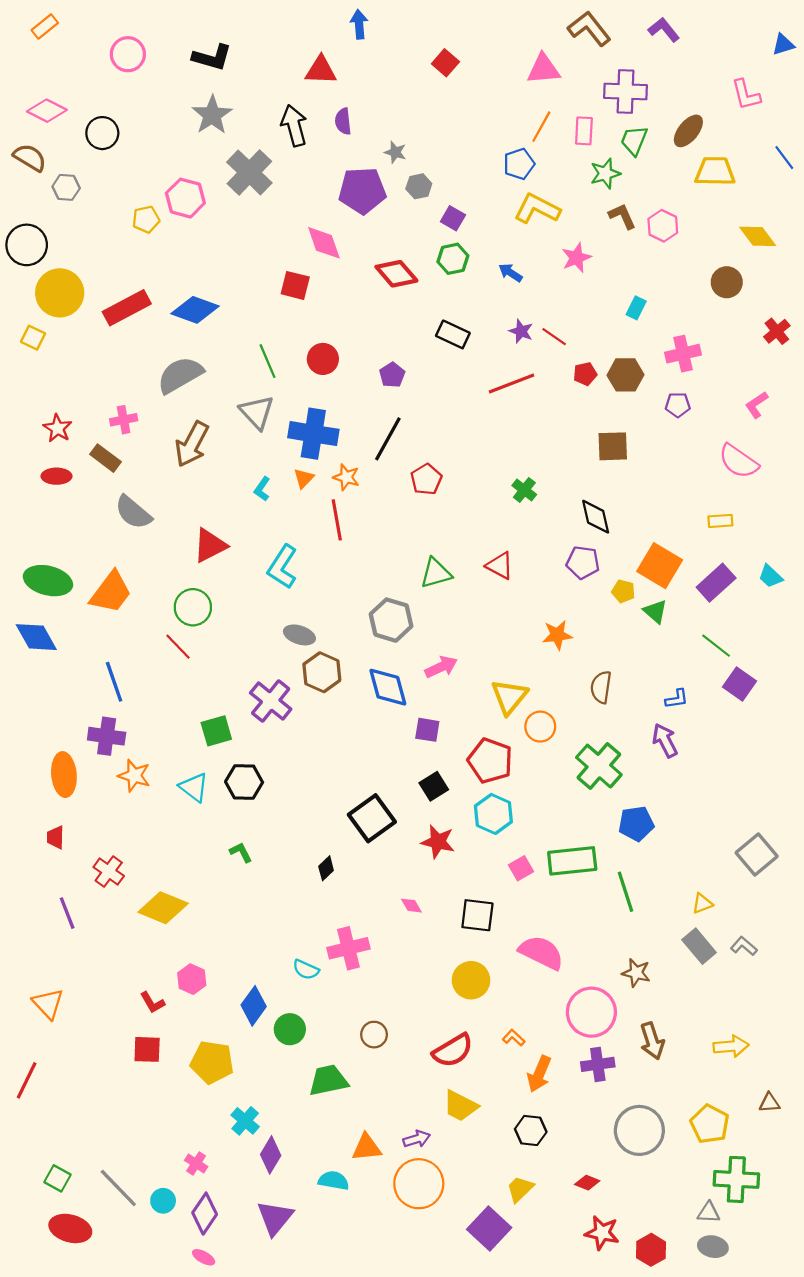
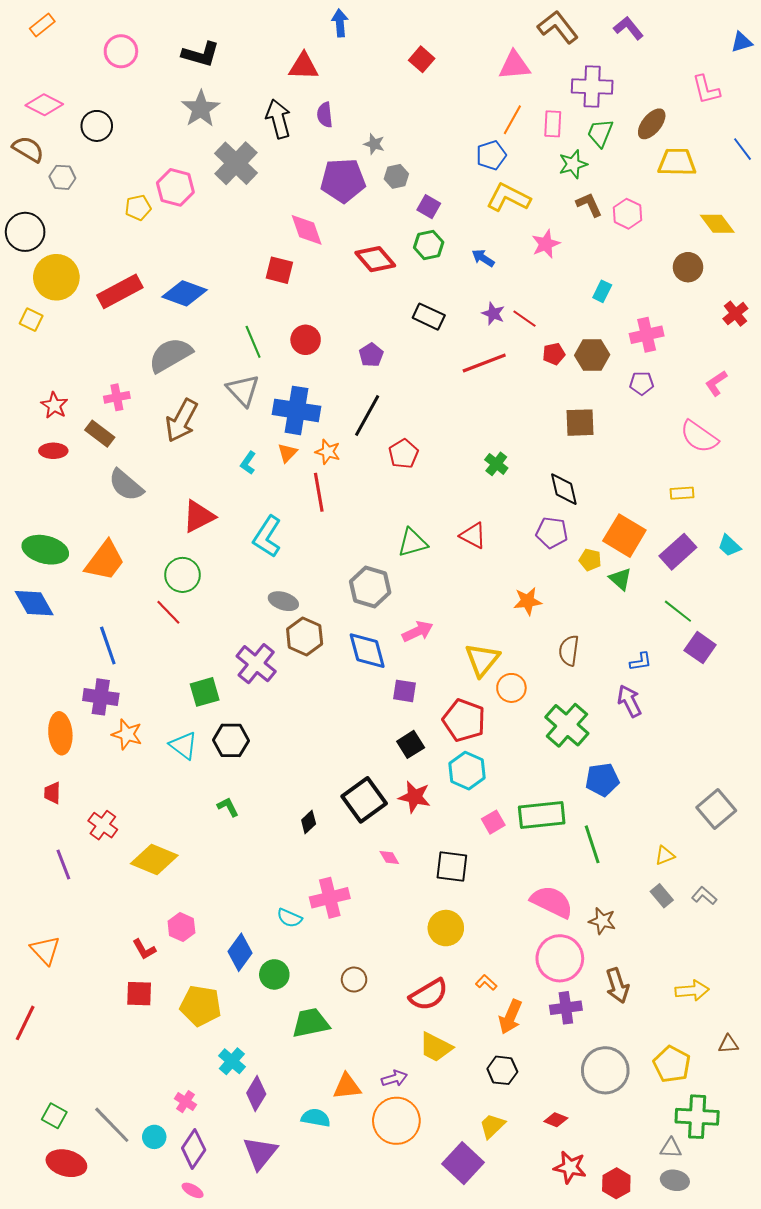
black square: (372, 818) -> (364, 800), moved
gray rectangle: (699, 946) -> (662, 896), size x0.7
pink semicircle: (541, 952) -> (552, 902), moved

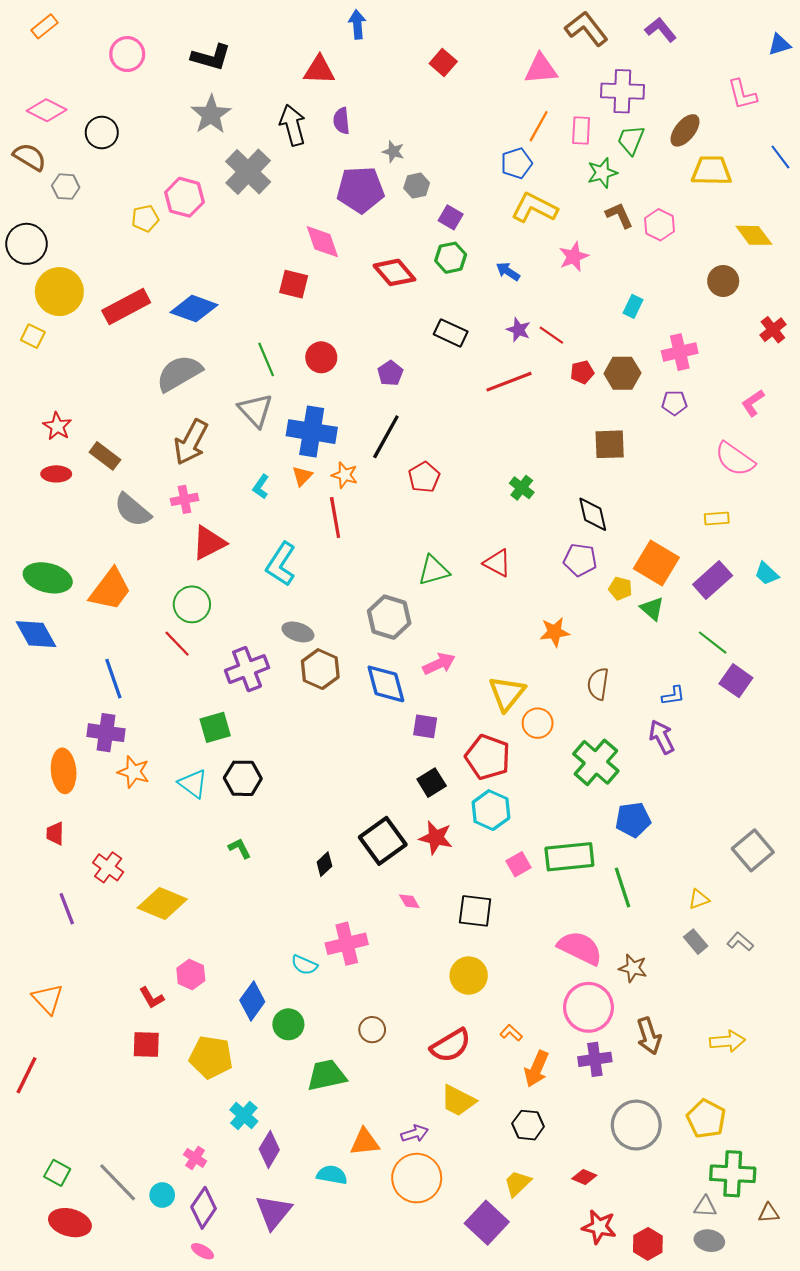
pink cross: (117, 397) -> (184, 499), moved
purple cross: (256, 664) -> (247, 669), moved, turned 30
brown triangle: (728, 1044) -> (769, 1213), moved

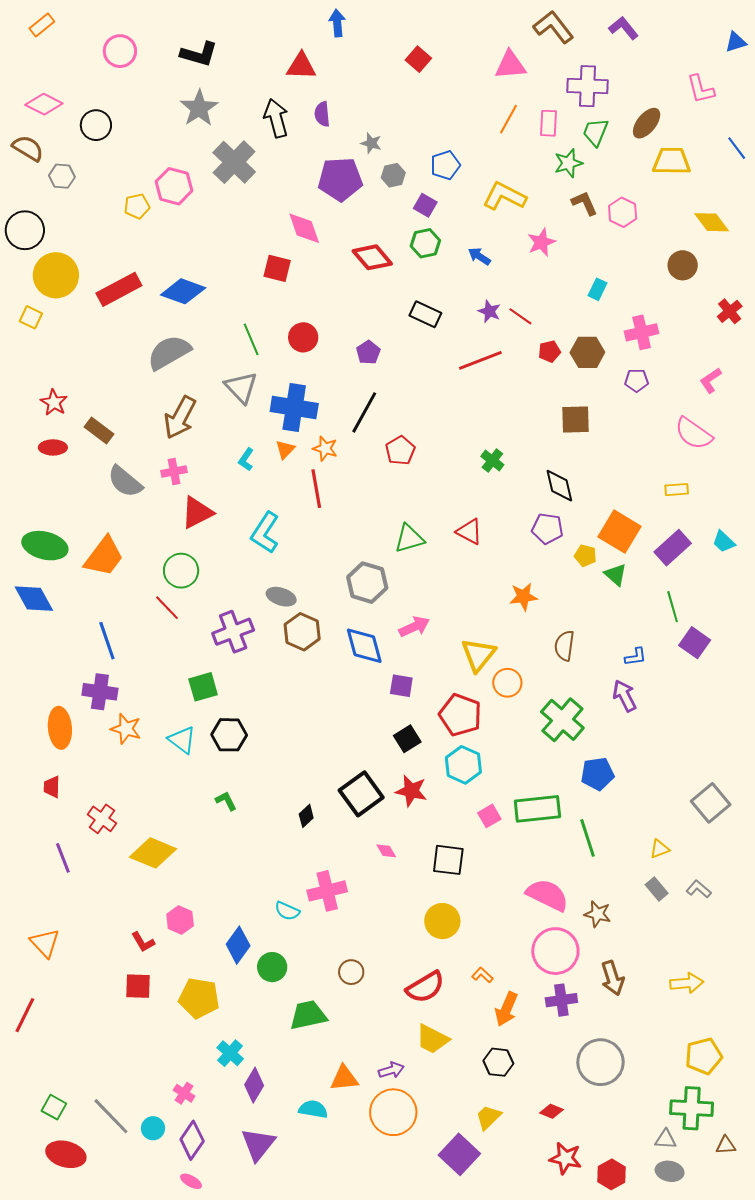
blue pentagon: (516, 163) -> (445, 165), moved
green line: (713, 643) -> (673, 607), turned 36
yellow pentagon: (706, 1119) -> (704, 1056), moved, turned 30

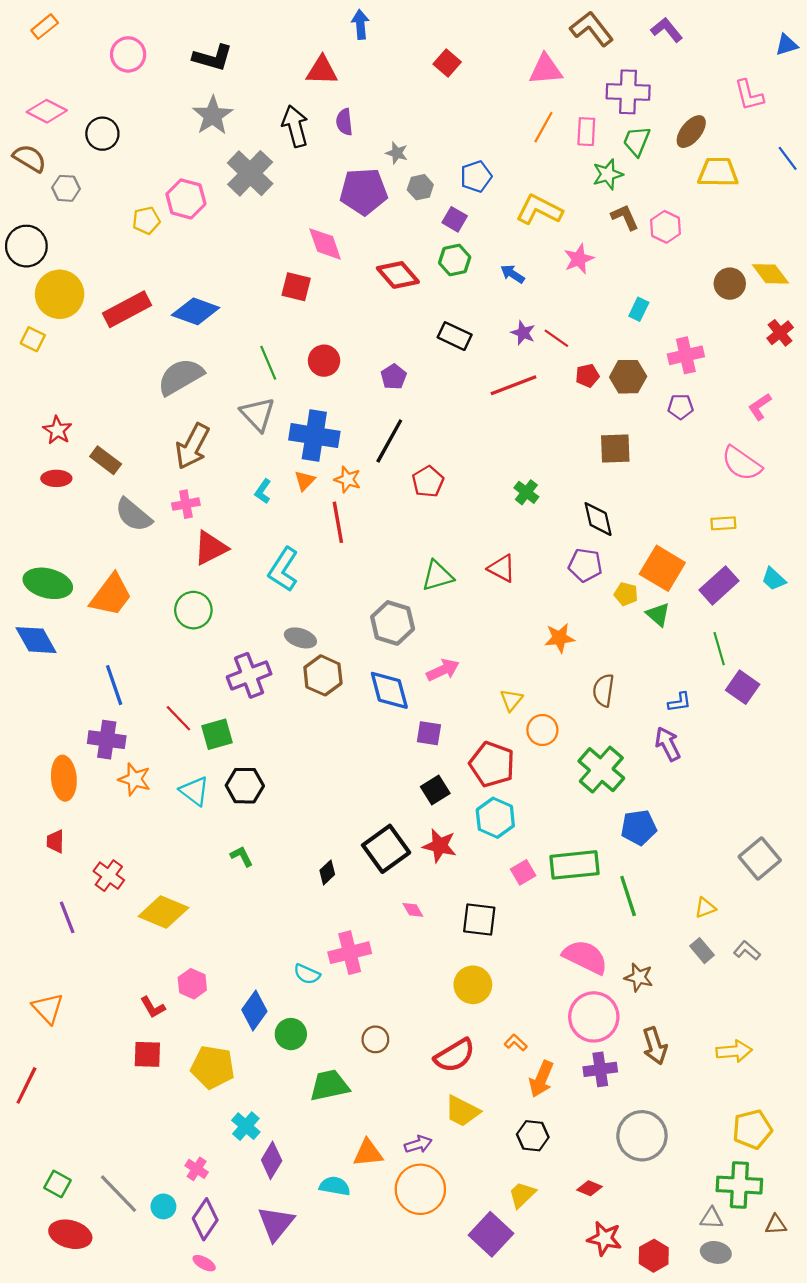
yellow diamond: (712, 222) -> (770, 274), moved
red line: (167, 608) -> (178, 718), moved
yellow triangle: (478, 655) -> (511, 700), size x0.6

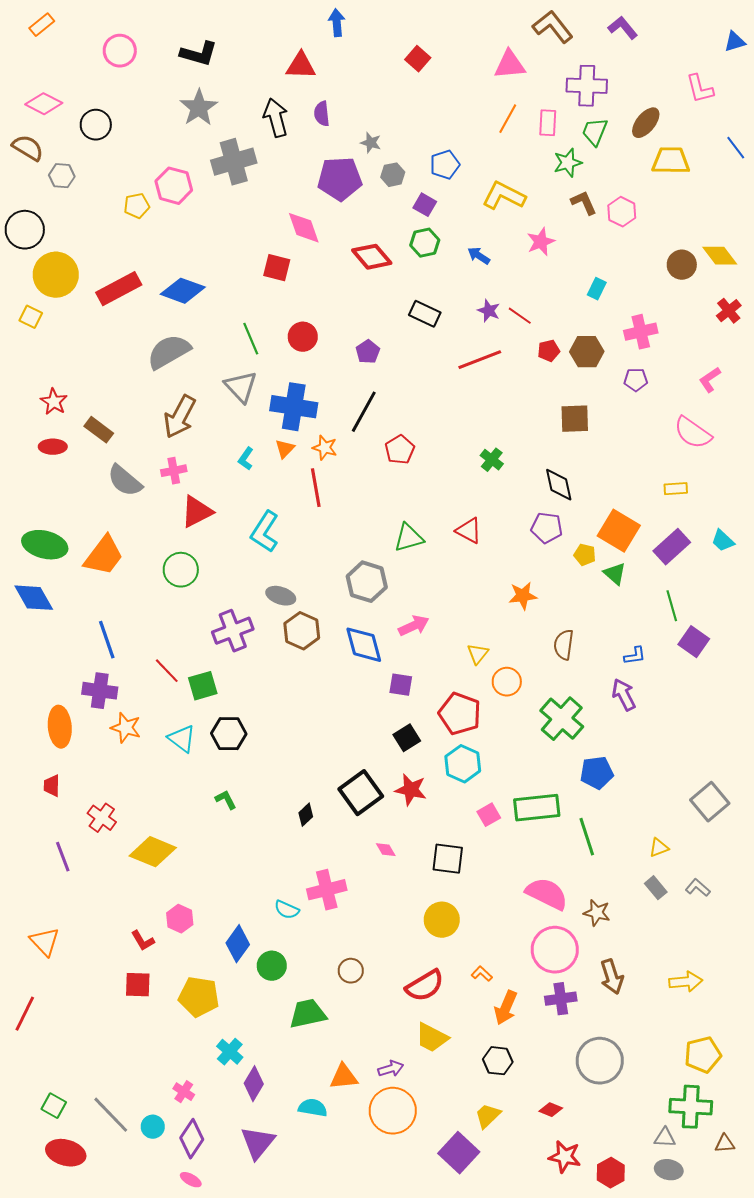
gray cross: (250, 173) -> (234, 162), turned 30

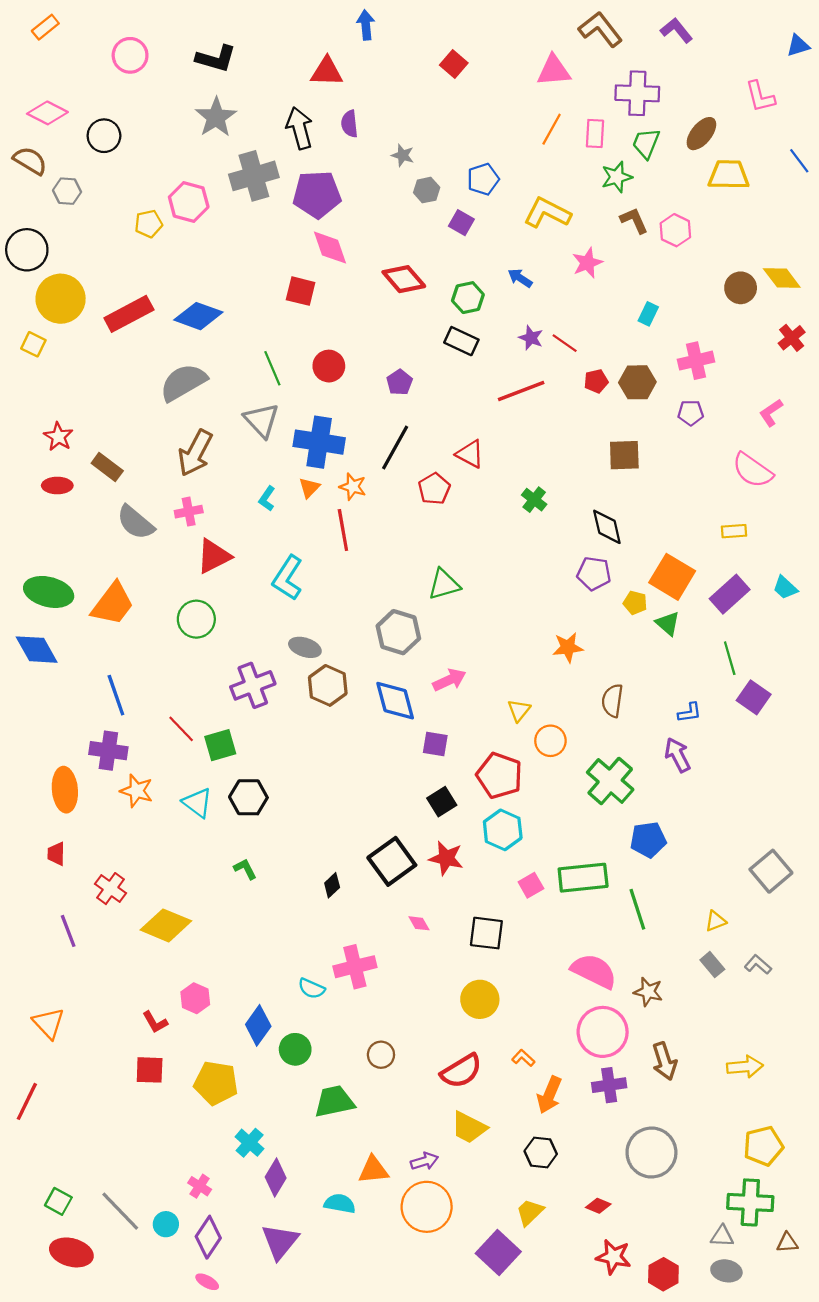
purple pentagon: (340, 179) -> (317, 194), moved
green hexagon: (425, 243) -> (468, 298), moved
red triangle: (469, 531) -> (470, 454), moved

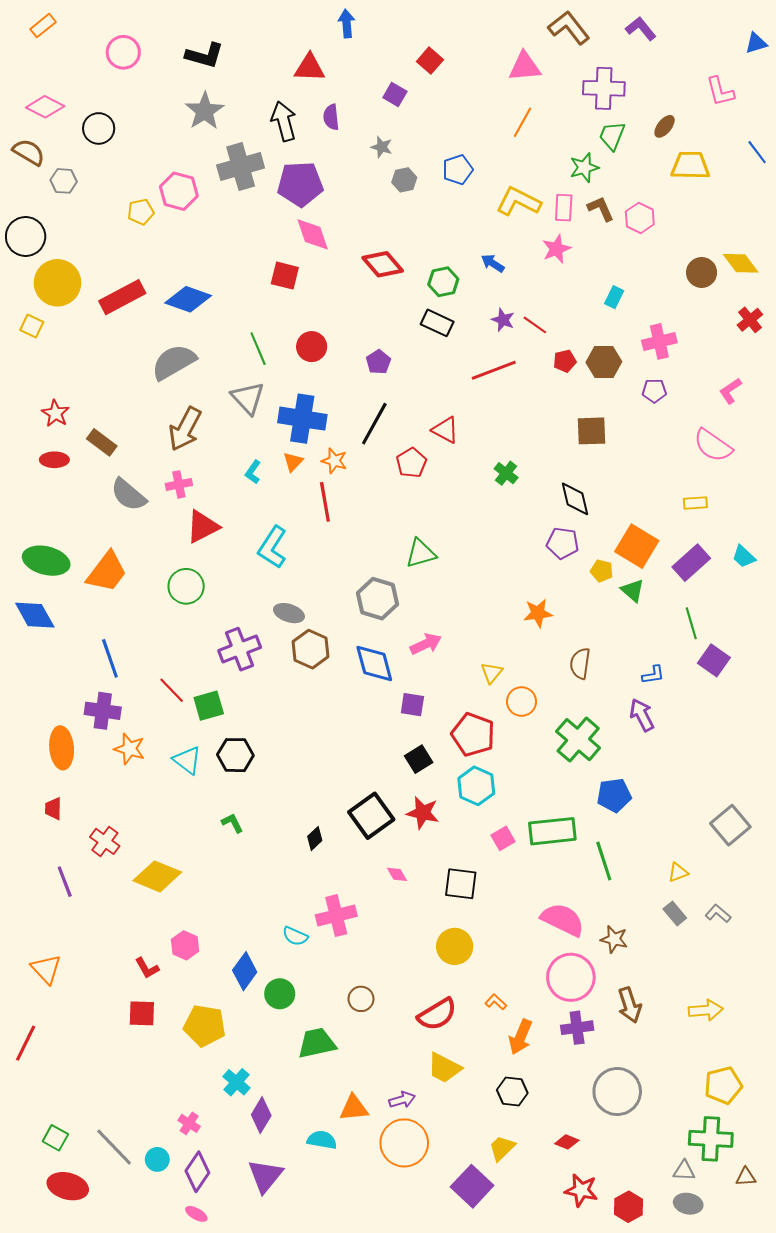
pink rectangle: (595, 134) -> (564, 208), moved
brown ellipse: (701, 134) -> (665, 126), size x0.7
purple square: (461, 223) -> (395, 94), moved

